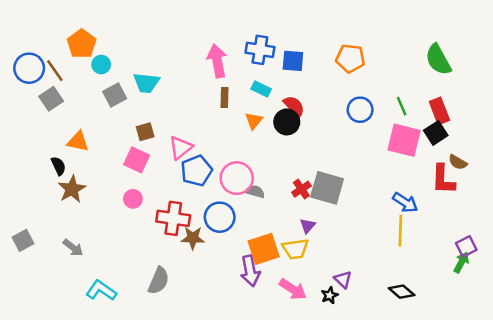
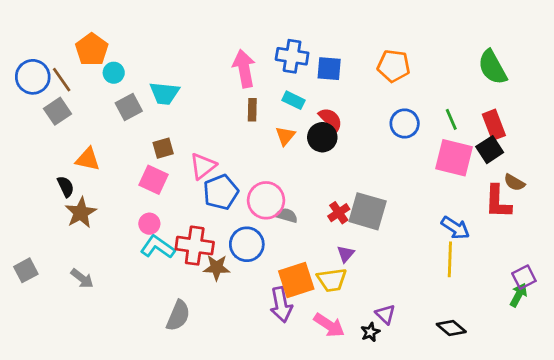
cyan L-shape: (101, 290) -> (158, 247), moved

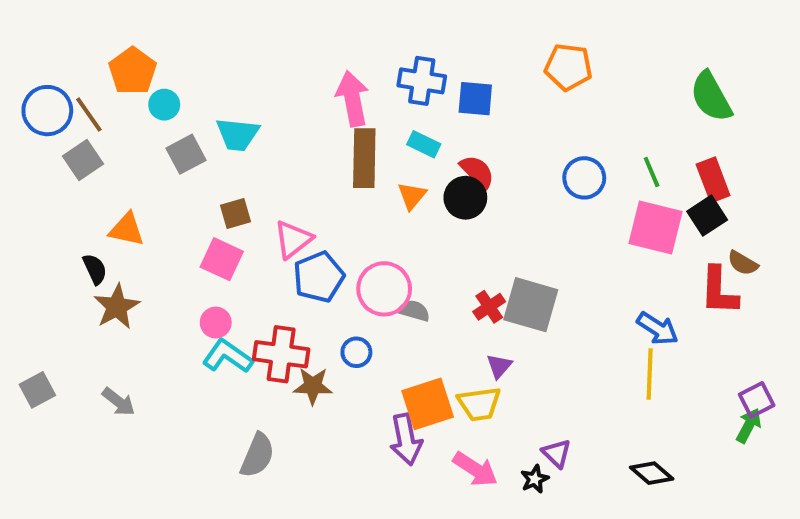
orange pentagon: (394, 66) -> (568, 67), moved
brown rectangle: (252, 110) -> (364, 158), size x1.8
blue circle: (247, 244) -> (356, 352), size x0.6

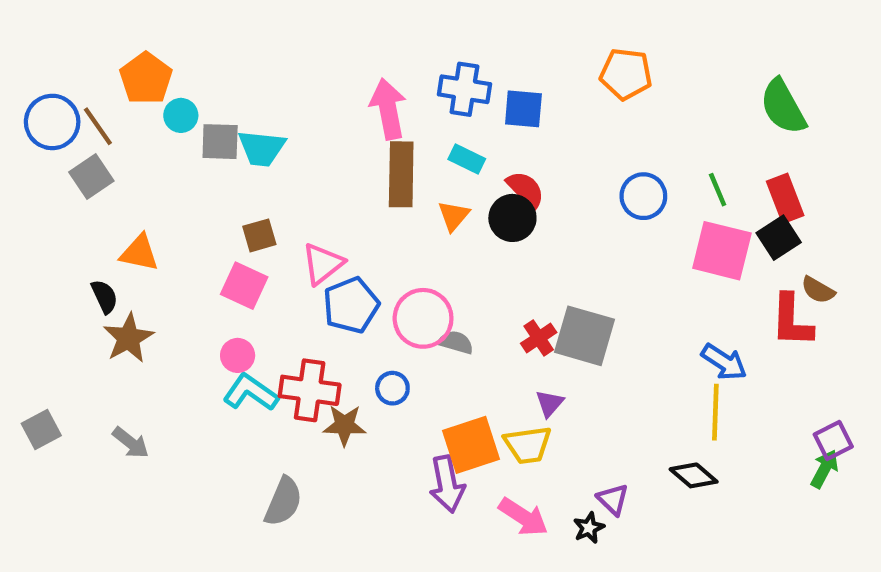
gray square: (186, 154) -> (220, 142), moved, turned 30
black diamond: (652, 473) -> (694, 475), moved

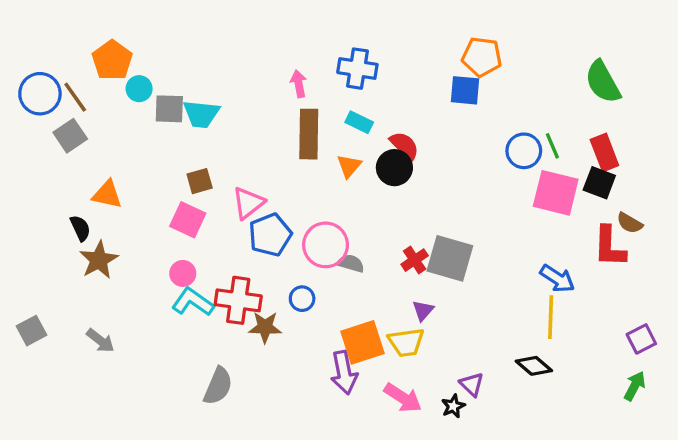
pink arrow: (388, 109) -> (299, 84), size x0.6
blue square: (523, 109) -> (465, 90), moved
blue circle: (643, 196) -> (524, 151), moved
black square: (779, 238) -> (599, 183), turned -36
green arrow: (824, 469) -> (635, 386), moved

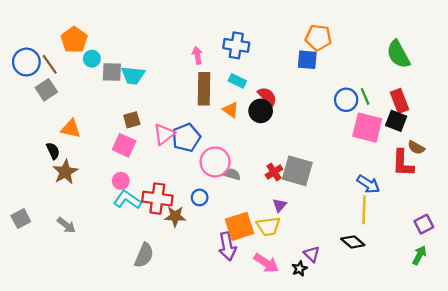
orange triangle: (349, 166) -> (231, 110), turned -35
blue pentagon: (270, 235) -> (186, 138), moved

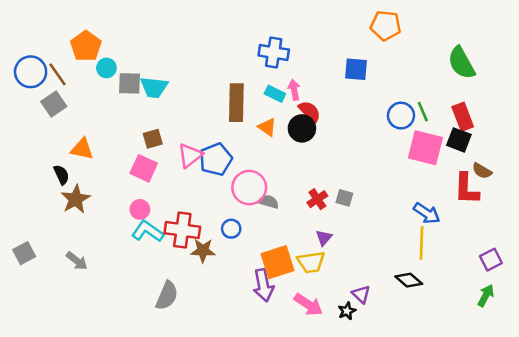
orange pentagon: (318, 38) -> (386, 26), moved
pink arrow: (197, 55) -> (294, 90), moved
gray square: (297, 171) -> (344, 198), size x0.5

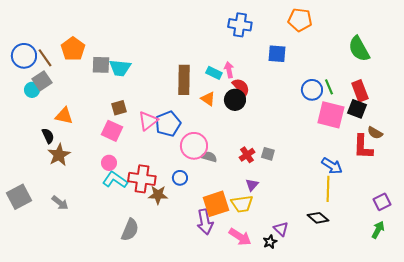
orange pentagon: (86, 46) -> (73, 49), moved
blue cross: (274, 53) -> (240, 25), moved
cyan circle: (106, 68) -> (32, 90), moved
gray square: (24, 253) -> (19, 197), size x1.4

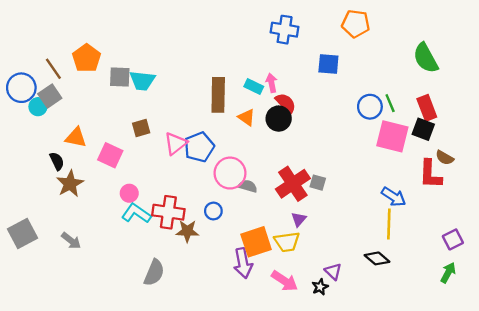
blue circle: (24, 56) -> (21, 88), moved
pink square: (112, 131) -> (110, 155), moved
red cross: (247, 155) -> (293, 184), size x1.8

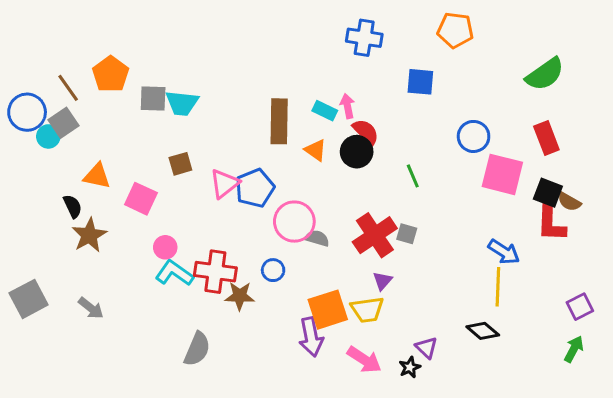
green semicircle: (426, 58) -> (545, 74), turned -96
green line: (390, 103) -> (413, 176), moved
black square: (423, 129) -> (548, 193), moved

